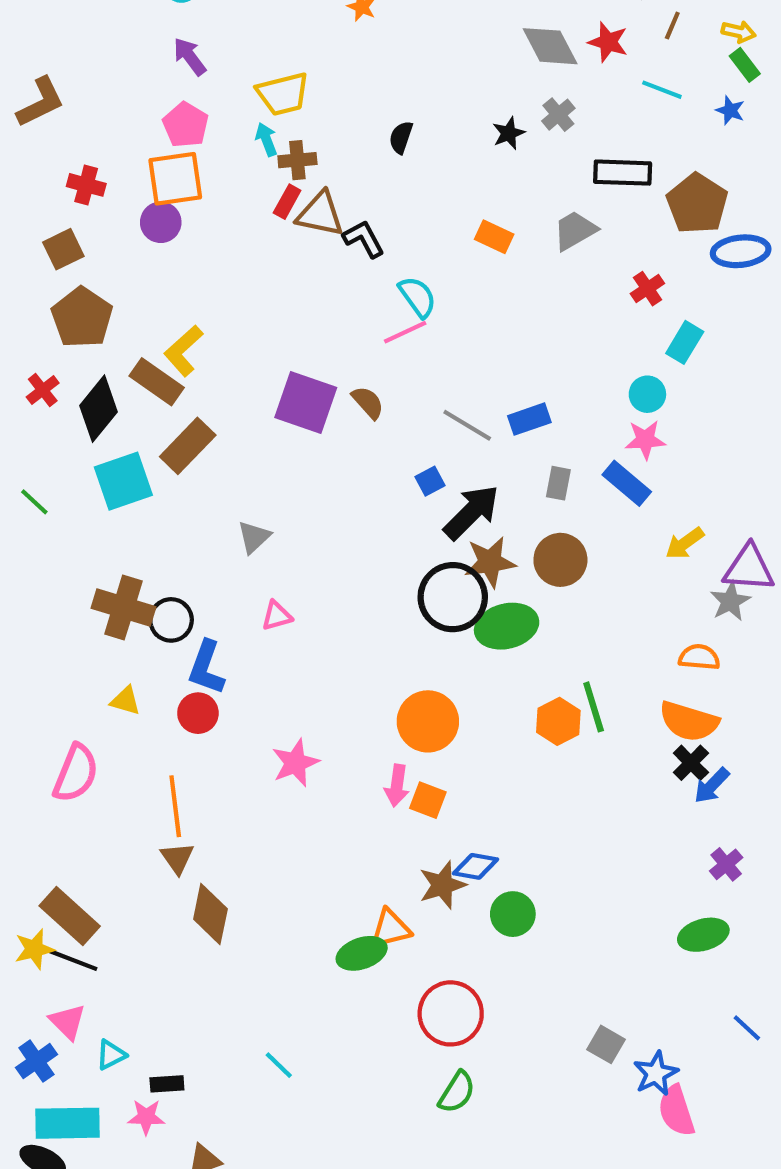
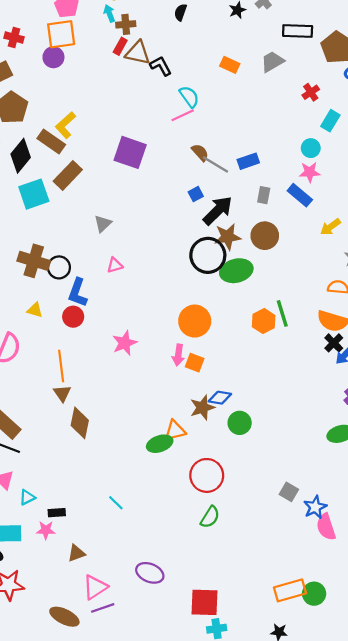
brown semicircle: (368, 402) -> (200, 152), moved

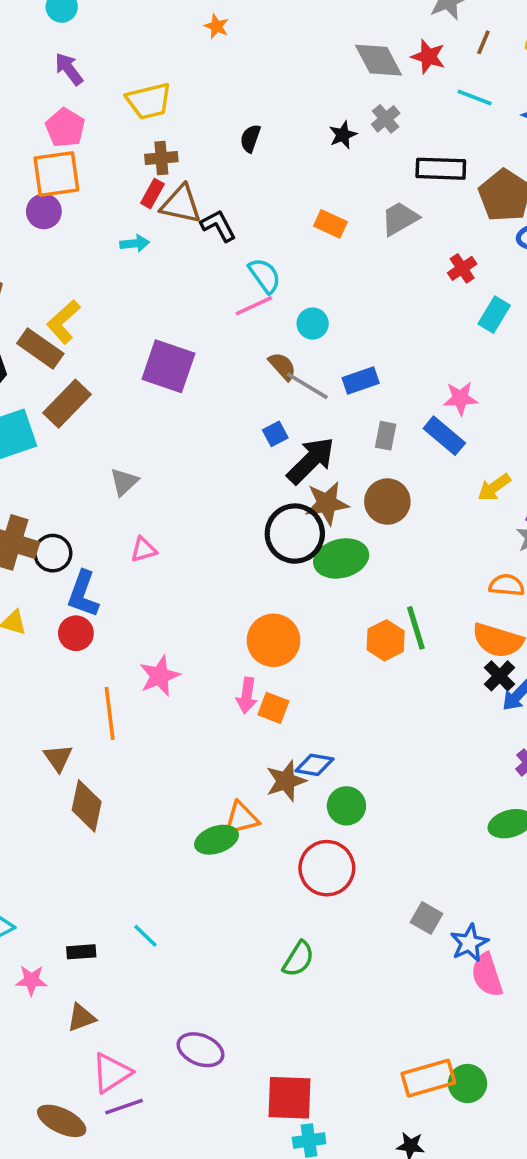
cyan arrow: (109, 13) -> (135, 243), moved, turned 105
cyan circle: (311, 148) -> (313, 324), moved
orange line: (61, 366) -> (110, 713), moved
red circle: (207, 475) -> (327, 868), moved
black rectangle: (57, 513) -> (81, 952), moved

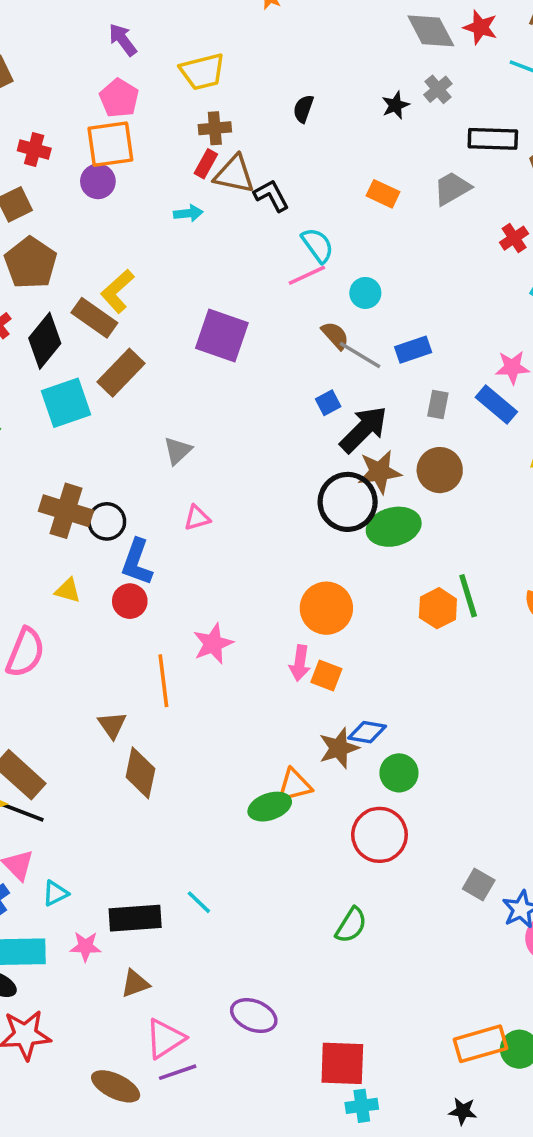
black rectangle: (81, 952) -> (135, 918), size x1.8

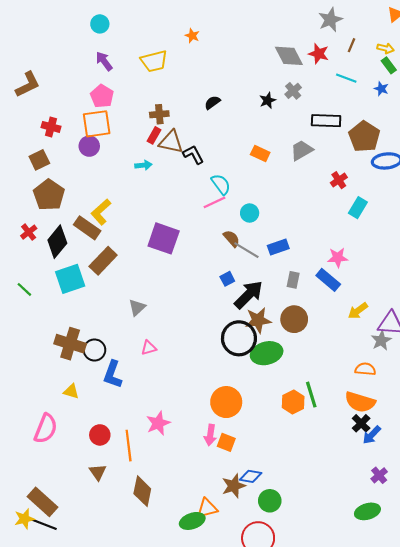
yellow trapezoid: (202, 72) -> (154, 61), moved
black semicircle: (303, 109) -> (212, 103), turned 35
red circle: (130, 601) -> (100, 435), moved
brown diamond: (140, 773) -> (142, 491), moved

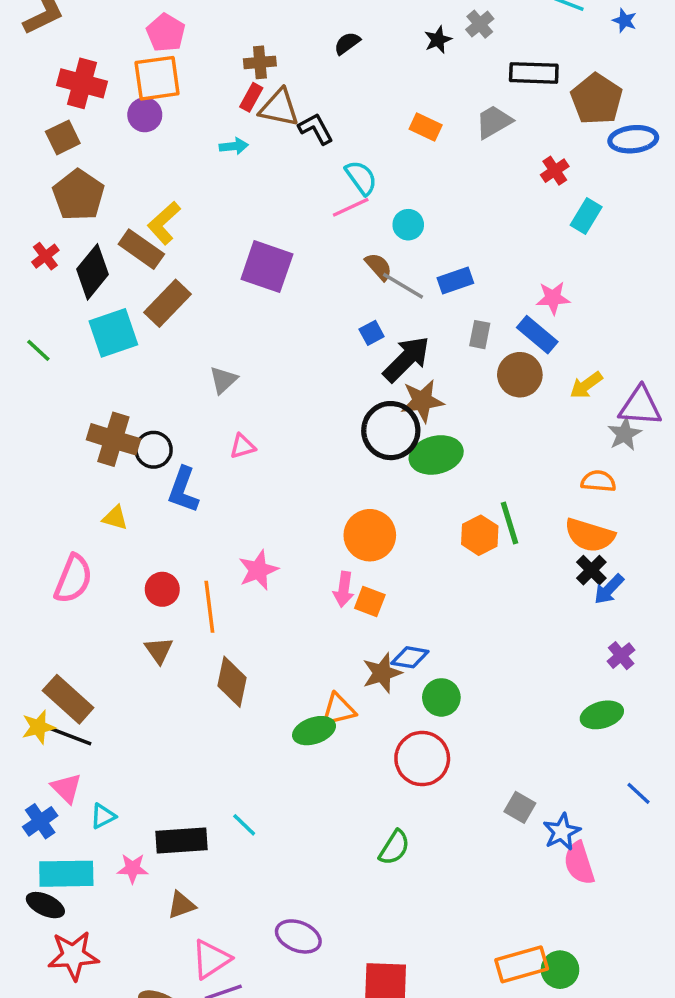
red cross: (51, 127) -> (82, 83), size x1.5
brown circle: (294, 319) -> (520, 375), moved

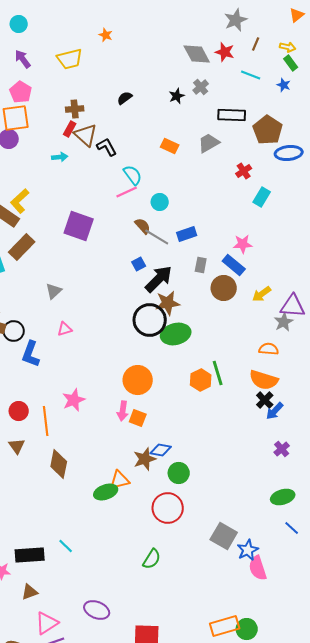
brown triangle: (279, 108) -> (86, 135), turned 30
green ellipse: (602, 715) -> (283, 497), moved
gray square: (520, 807) -> (224, 536), size x1.5

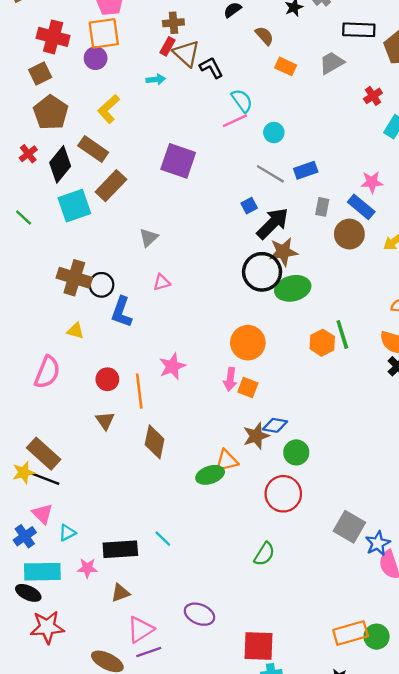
yellow L-shape: (20, 201) -> (109, 109), moved
brown semicircle: (143, 226) -> (264, 36), moved

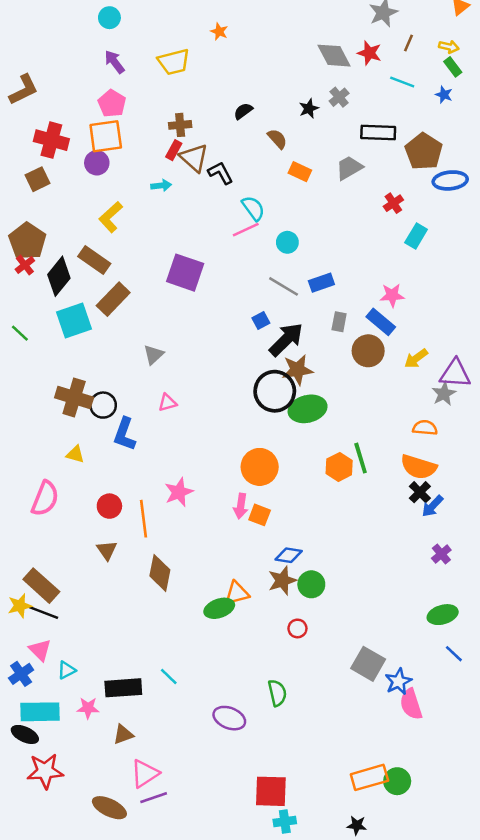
brown pentagon: (51, 112) -> (27, 241), moved
brown star: (256, 436) -> (282, 581), moved
red circle: (283, 494) -> (297, 628), size x0.5
green semicircle: (264, 554) -> (277, 693), turned -45
purple ellipse: (199, 614) -> (229, 718), moved

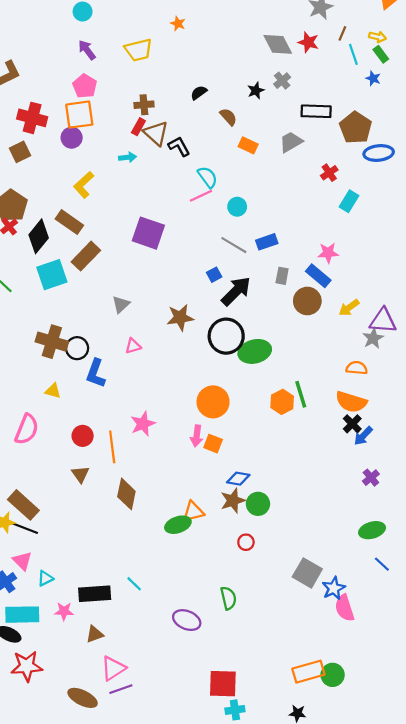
cyan line: (402, 82) -> (353, 54), moved, turned 50
brown star: (297, 370) -> (180, 317), moved

